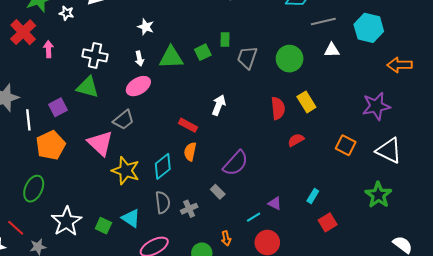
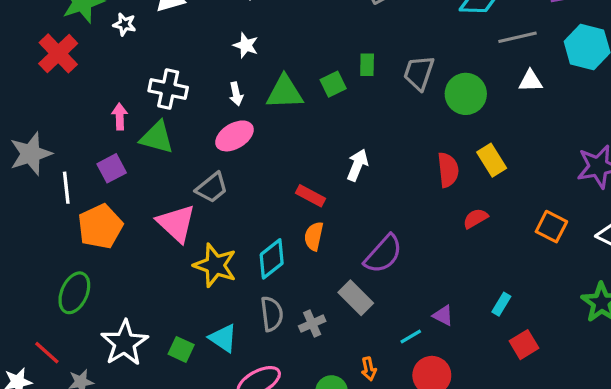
pink arrow: (48, 49) -> (120, 117), moved
gray trapezoid: (247, 58) -> (419, 73), moved
gray rectangle: (218, 192) -> (356, 298), size x1.5

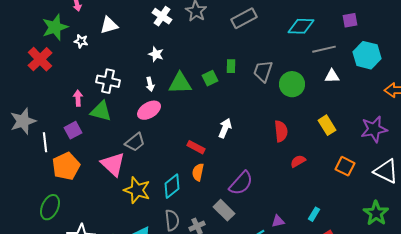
yellow rectangle: (492, 160) -> (327, 125), moved
purple triangle: (443, 315) -> (278, 221), turned -40

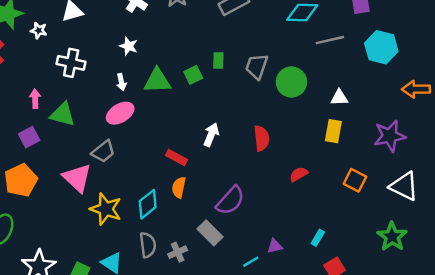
white triangle: (332, 76) -> (339, 98), moved
white cross: (108, 81) -> (71, 63), moved
yellow rectangle: (327, 125) -> (333, 131), turned 42
red semicircle: (281, 131) -> (261, 138), moved

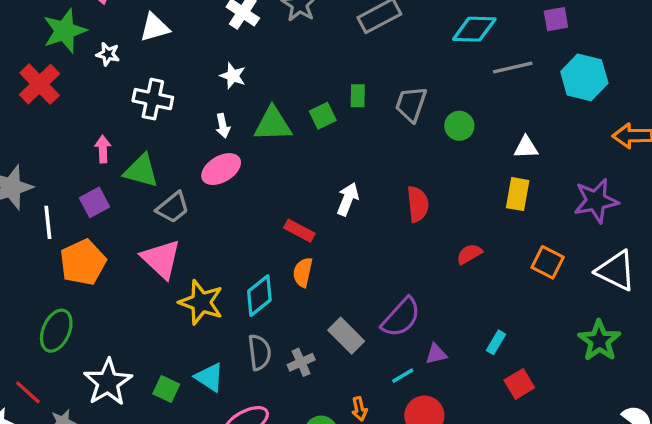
green circle: (291, 82) -> (459, 126), size x0.7
gray trapezoid: (103, 151) -> (173, 207), moved
purple semicircle: (230, 201) -> (401, 317), moved

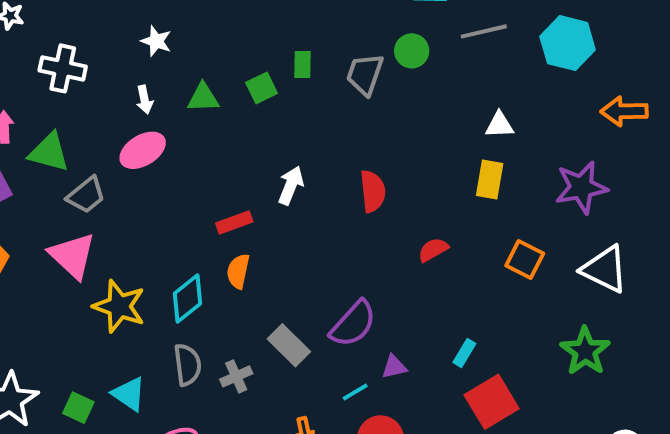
green triangle: (273, 124) -> (203, 98), size x0.7
green circle: (459, 126) -> (412, 51), moved
red rectangle: (299, 231) -> (234, 222), turned -48
red square: (519, 384) -> (492, 402), size x1.5

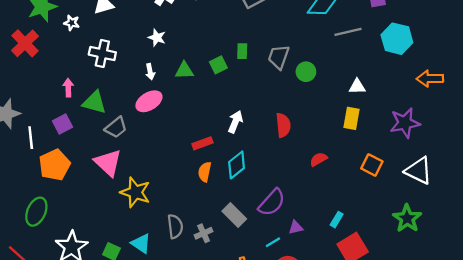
green circle: (412, 51) -> (306, 72), moved
cyan diamond: (187, 298) -> (237, 165), moved

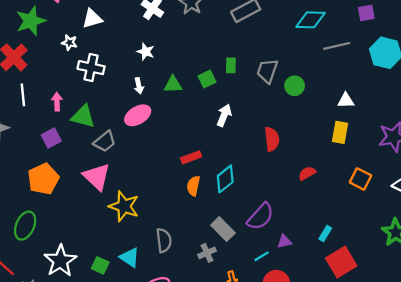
white star: (72, 23) -> (69, 43), moved
white arrow: (235, 122) -> (224, 115), moved
white line: (31, 138) -> (23, 95), moved
gray cross: (204, 233) -> (207, 253), moved

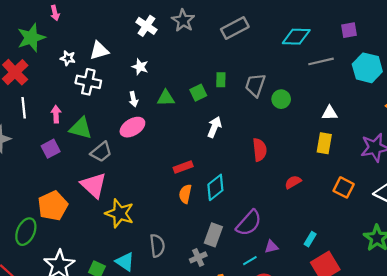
white triangle: (92, 19) -> (99, 51), moved
orange pentagon: (43, 179) -> (53, 206), moved
gray rectangle: (223, 229) -> (213, 235), turned 65

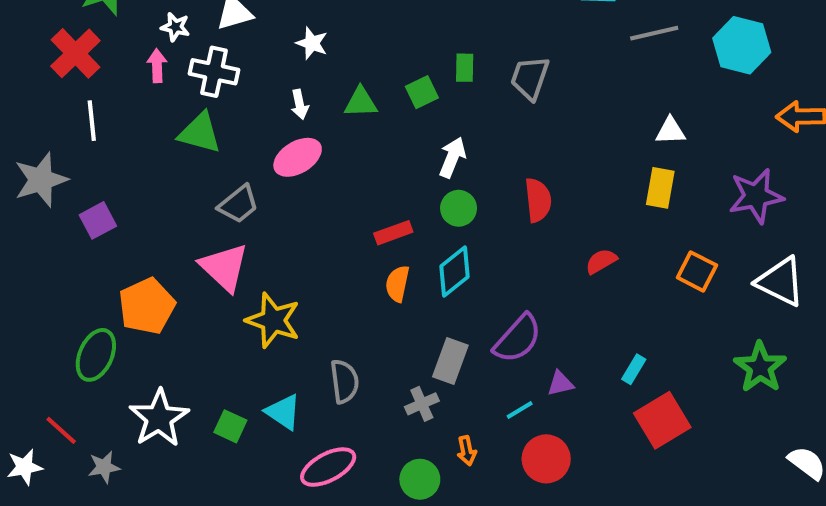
green circle: (281, 99) -> (459, 208), moved
pink arrow: (56, 114) -> (157, 66), moved
green triangle: (81, 128) -> (200, 133), moved
purple square: (51, 149) -> (98, 220), moved

